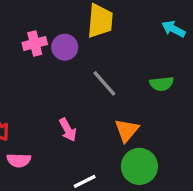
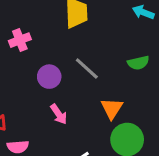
purple circle: (65, 47) -> (49, 77), moved

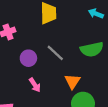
green semicircle: (138, 63) -> (92, 49), size x1.5

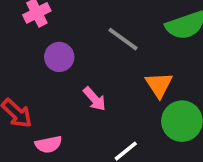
purple circle: (28, 58) -> (59, 57), moved

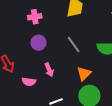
pink semicircle: (48, 144) -> (29, 82), moved

